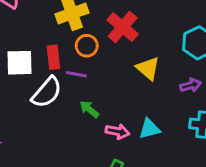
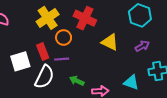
cyan triangle: (149, 129) -> (131, 82), moved, turned 49

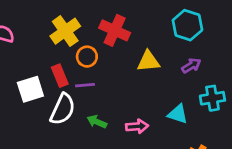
yellow triangle: (110, 42) -> (148, 61), turned -30
green arrow: (77, 81) -> (97, 122), moved

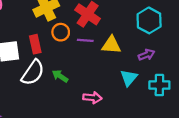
purple line: (85, 85) -> (85, 40), moved
cyan triangle: (178, 114) -> (129, 78), moved, turned 42
green arrow: (97, 122) -> (60, 76), moved

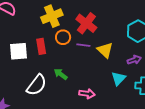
yellow triangle: (111, 45) -> (105, 50), turned 36
white semicircle: (33, 73) -> (37, 85), moved

